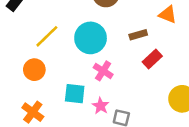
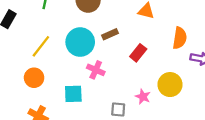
brown rectangle: (138, 35) -> (110, 34), moved
pink star: (101, 106) -> (143, 97), moved

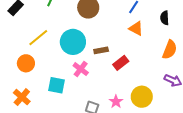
brown rectangle: (110, 34) -> (101, 50), moved
orange semicircle: (180, 38) -> (170, 50), moved

